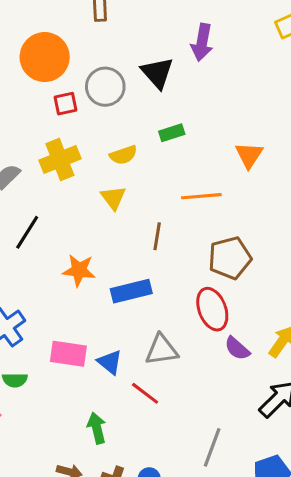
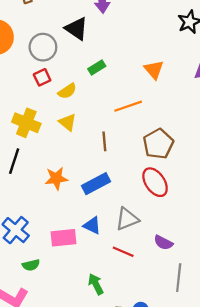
red square: (65, 104) -> (42, 77), moved
yellow cross: (60, 159) -> (26, 123), moved, turned -32
purple semicircle: (237, 348) -> (163, 243), moved
blue triangle: (110, 362) -> (92, 225), moved

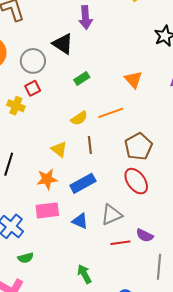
yellow semicircle: (67, 91) -> (79, 118), moved
yellow triangle: (68, 122) -> (59, 149), moved
yellow cross: (26, 123) -> (16, 106), moved, size x0.7
pink rectangle: (63, 238) -> (47, 210), moved
red line: (123, 252) -> (120, 243), moved, turned -30

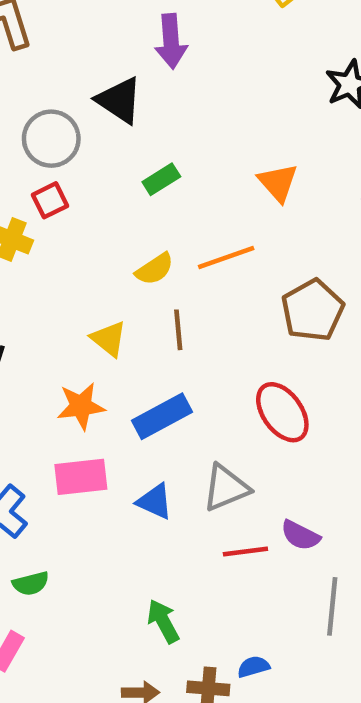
brown pentagon: (139, 146) -> (313, 310), moved

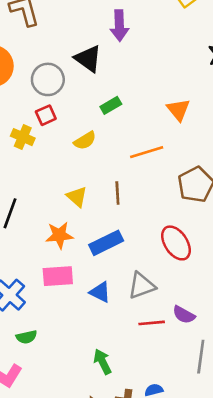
yellow semicircle: (155, 269) -> (85, 141), moved

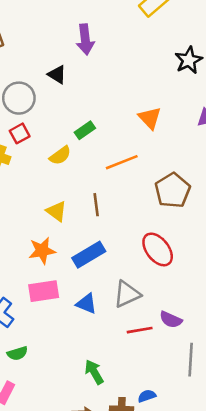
black triangle: (88, 59) -> (57, 75), size x0.7
green rectangle: (111, 105) -> (85, 130), moved

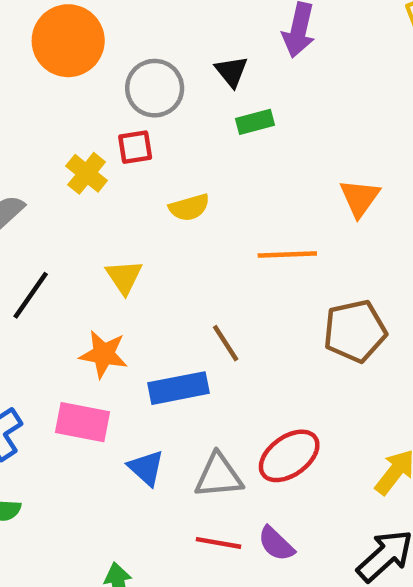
green rectangle: (85, 130) -> (255, 122), moved
brown line: (96, 205) -> (226, 343), moved, turned -45
yellow triangle: (56, 211) -> (124, 277), moved
red ellipse: (158, 249) -> (289, 456), moved, turned 72

